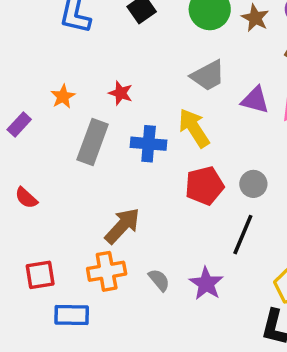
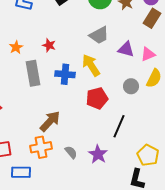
gray rectangle: (93, 142) -> (33, 73), turned -30
gray circle: (253, 184) -> (131, 86), moved

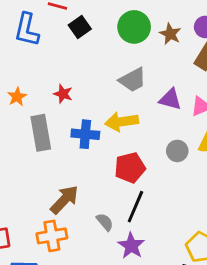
yellow arrow: (91, 65) -> (122, 122), turned -65
black line: (119, 126) -> (135, 207), moved
gray semicircle: (71, 152) -> (105, 222), moved

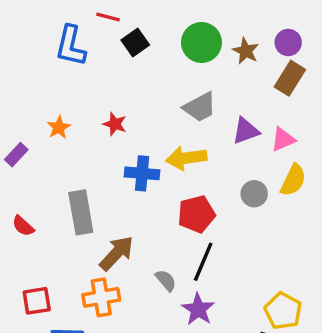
purple triangle: (170, 99) -> (246, 131), turned -35
gray rectangle: (41, 133) -> (81, 212), moved

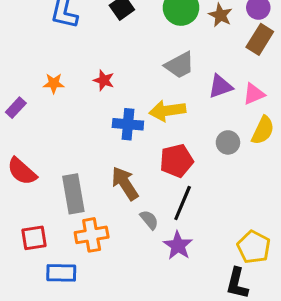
orange star: (59, 127) -> (54, 83), turned 30
gray rectangle: (81, 212) -> (73, 194), moved
red semicircle: (23, 226) -> (22, 171), size x1.5
brown arrow: (117, 253) -> (125, 183), moved, turned -76

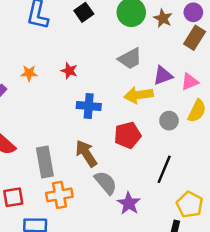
yellow arrow: (167, 111) -> (139, 95), moved
black line: (183, 203) -> (164, 169), moved
gray semicircle: (149, 220) -> (106, 183), size x1.5

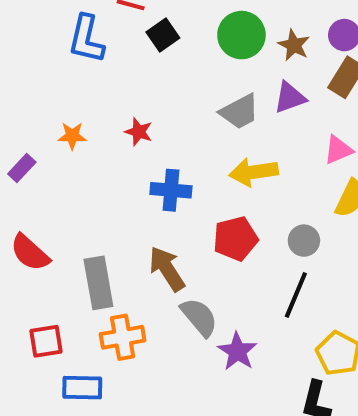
purple triangle: (163, 76) -> (290, 98), moved
gray circle: (169, 121) -> (304, 241), moved

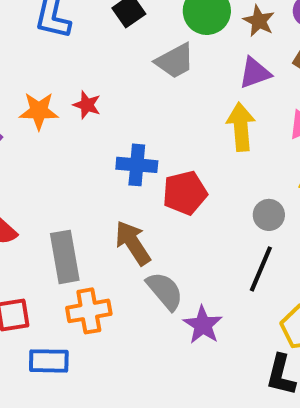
gray trapezoid: (239, 112) -> (175, 61), moved
red star: (139, 132) -> (87, 105), moved
orange star: (72, 136) -> (39, 111), size x1.4
yellow arrow: (254, 172) -> (241, 127), moved, turned 93
red pentagon: (235, 239) -> (185, 193), moved

